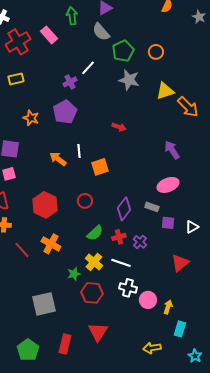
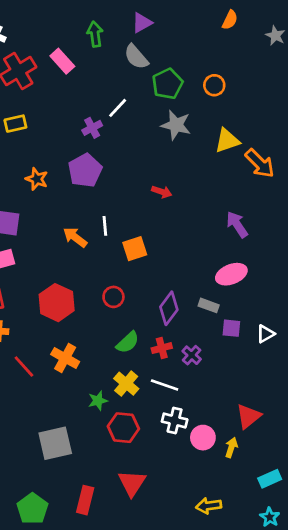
red triangle: (180, 263) -> (248, 416), moved
cyan rectangle: (180, 329) -> (270, 479), moved, turned 49

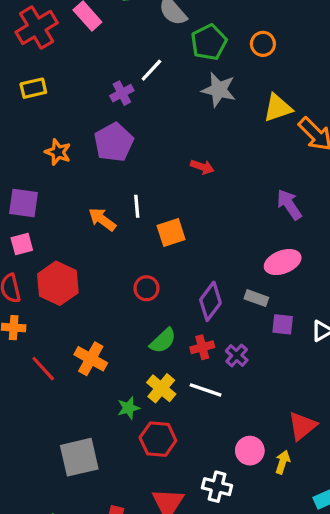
red hexagon: (57, 303) -> (58, 283), moved
white cross: (175, 420) -> (217, 487), moved

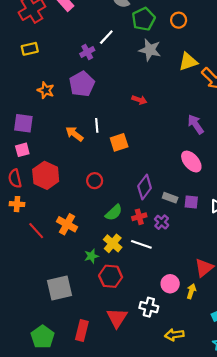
pink ellipse: (283, 262) -> (191, 162), turned 70
red circle: (146, 288) -> (95, 181), moved
gray rectangle: (256, 298) -> (170, 198), moved

